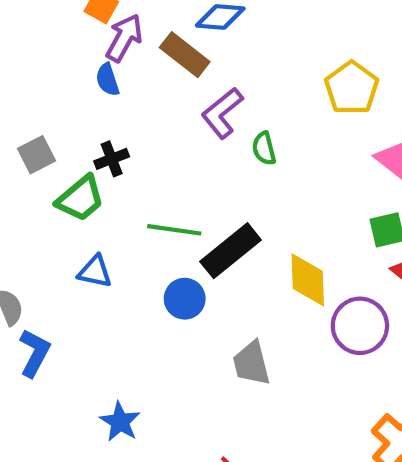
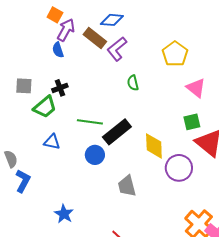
purple L-shape: (222, 113) -> (117, 49), moved
gray square: (37, 155) -> (24, 86), turned 30

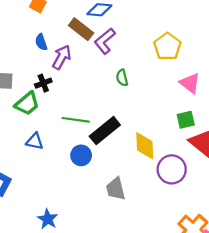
purple arrow: (66, 30) -> (62, 57), moved

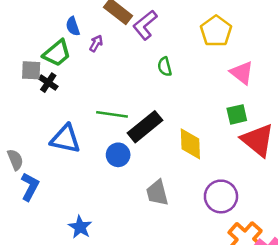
purple arrow: (62, 57) -> (96, 43), size x0.6
black cross: (43, 83) -> (48, 83), moved, turned -35
green trapezoid: (27, 104) -> (57, 53), moved
blue triangle: (35, 141) -> (65, 139), size x1.5
purple circle: (172, 169) -> (221, 196), moved

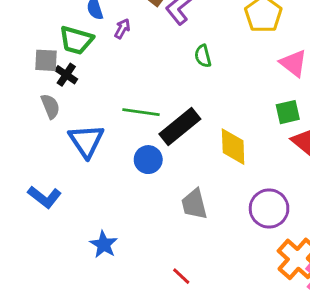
green trapezoid: (57, 53) -> (76, 40), turned 56
blue triangle: (65, 139) -> (86, 141), turned 44
gray semicircle: (15, 160) -> (50, 106), moved
blue L-shape: (30, 187) -> (45, 197), turned 100

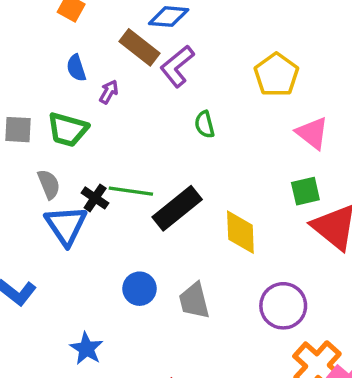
green trapezoid: (76, 40) -> (68, 130), moved
black cross: (66, 75) -> (95, 198), moved
gray semicircle: (50, 106) -> (49, 184), moved
blue circle: (148, 160) -> (140, 289), moved

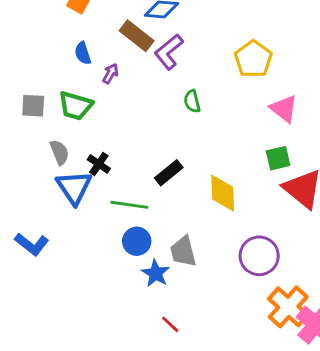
green line: (131, 191) -> (129, 205), moved
black rectangle: (177, 208) -> (169, 173), size x0.7
blue star: (86, 349) -> (156, 273), moved

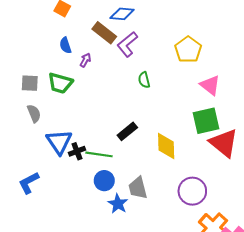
gray semicircle: (59, 152) -> (34, 113), moved
green square: (278, 158) -> (206, 121), size x1.5
black cross: (99, 164) -> (77, 151), moved, turned 35
blue L-shape: (32, 244) -> (29, 183), turned 115

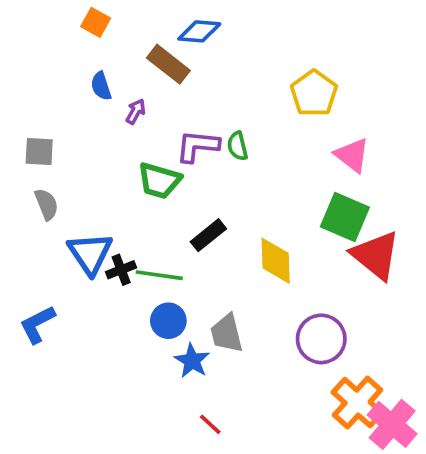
purple L-shape: (127, 44) -> (197, 146), moved, turned 45
green trapezoid: (60, 83) -> (159, 181), moved
green square: (206, 121) -> (345, 217), turned 36

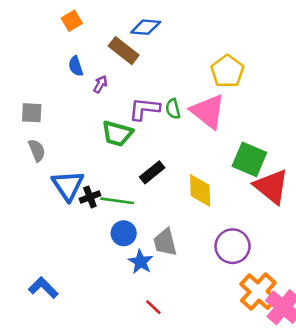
orange square: (96, 22) -> (72, 21), turned 30
pink triangle: (352, 155) -> (208, 111), moved, size x1.4
blue L-shape: (37, 324) -> (43, 288), moved, turned 72

